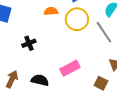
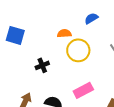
yellow circle: (77, 19) -> (78, 50), moved

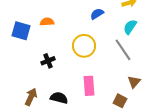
orange semicircle: (64, 33) -> (47, 22), moved
pink rectangle: (83, 90) -> (89, 86), turned -66

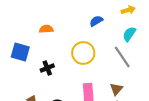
blue square: (21, 31) -> (20, 52), moved
brown triangle: (134, 82) -> (116, 89), moved

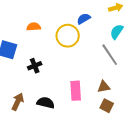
yellow circle: (83, 53) -> (68, 36), moved
brown triangle: (116, 89) -> (104, 87), turned 40

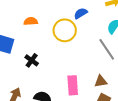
black cross: (35, 66) -> (32, 60), turned -32

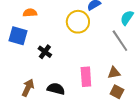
orange semicircle: (31, 21) -> (30, 13), moved

